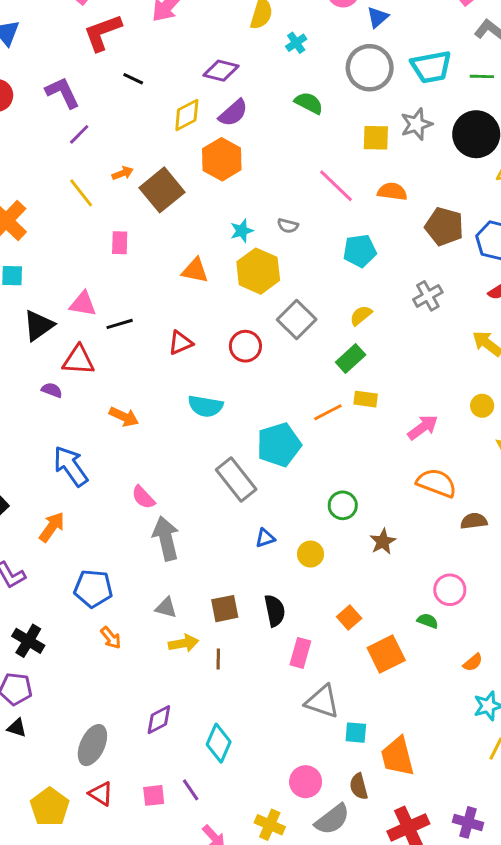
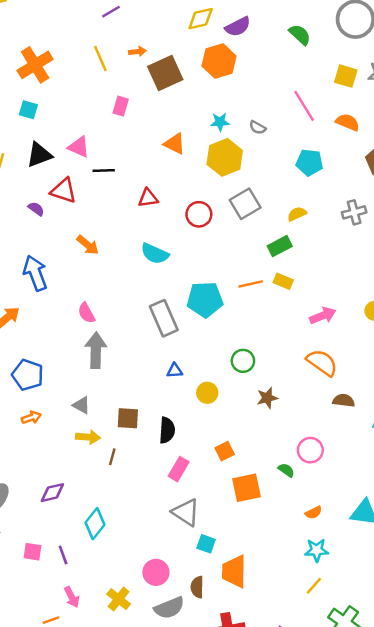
orange arrow: (111, 638) -> (31, 418), turned -84

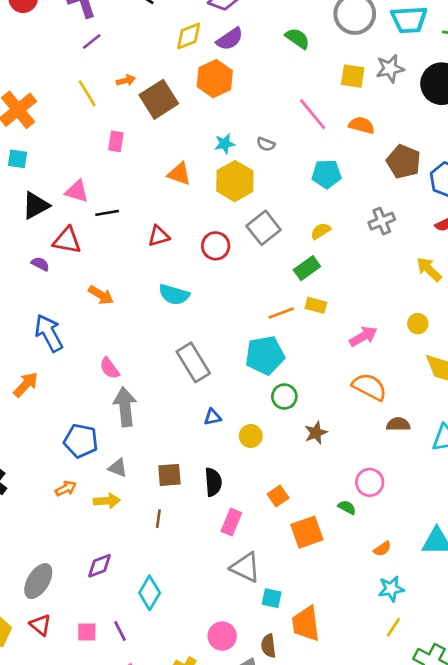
cyan pentagon: (205, 299) -> (265, 355), moved
blue pentagon: (28, 375) -> (81, 441), moved
yellow arrow: (88, 437) -> (107, 501), moved

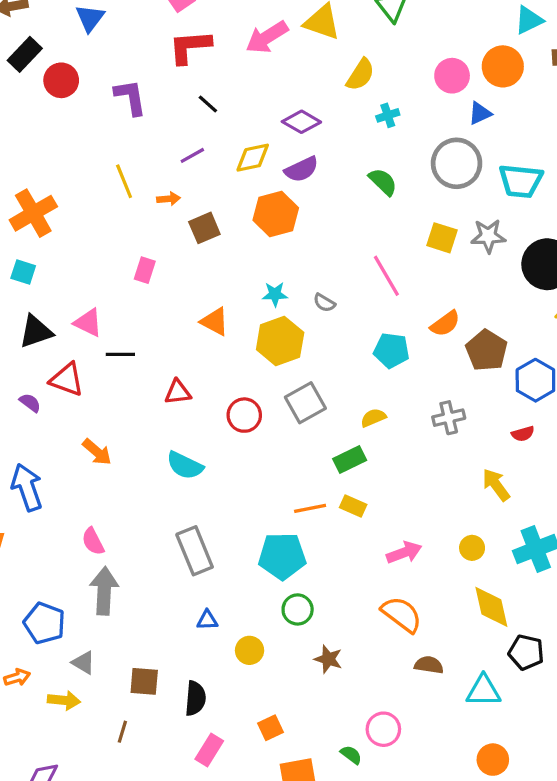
purple line: (92, 42) -> (192, 155), moved
yellow line: (87, 93) -> (124, 181), moved
brown square: (159, 99) -> (204, 228), size x0.7
orange semicircle: (362, 125) -> (445, 324), moved, turned 120
brown star: (316, 433) -> (328, 659), turned 30

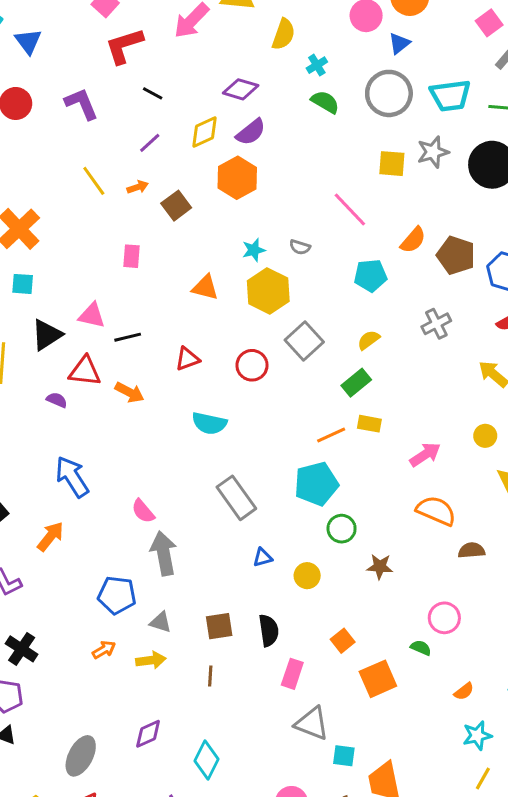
green semicircle: (383, 182) -> (325, 102), moved
orange arrow: (97, 452) -> (130, 392), moved

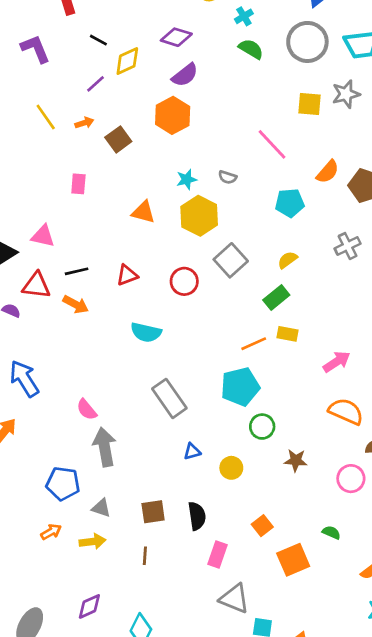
yellow diamond: (204, 132) -> (127, 61), moved
black line: (128, 337) -> (77, 271), moved
pink circle: (444, 618) -> (351, 479), moved

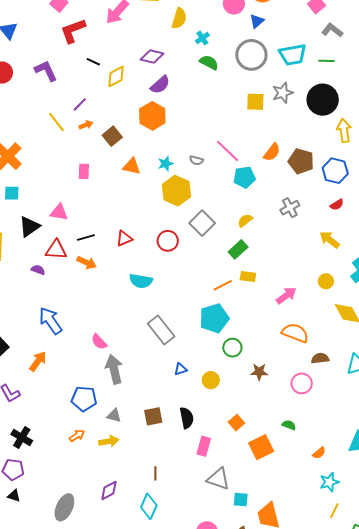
purple line: (95, 84) -> (80, 104), moved
pink line: (272, 144) -> (228, 151), moved
orange triangle: (143, 212) -> (132, 166), moved
brown line: (145, 556) -> (155, 473), moved

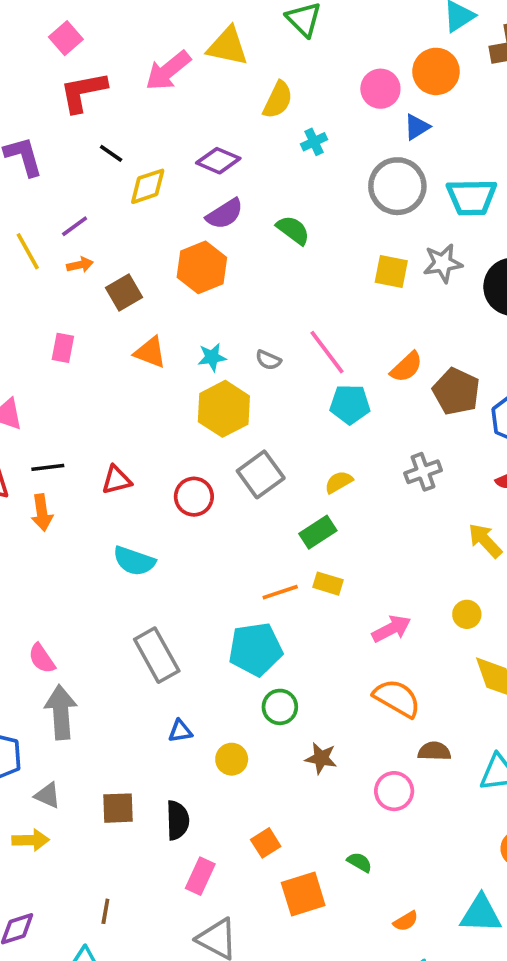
green semicircle: (209, 62) -> (293, 230), moved
orange arrow: (87, 263) -> (42, 513), turned 48

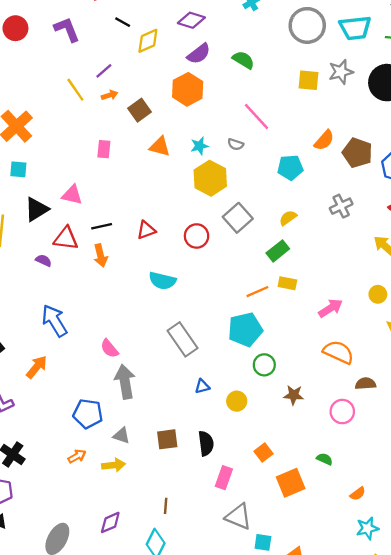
pink line: (327, 352) -> (256, 116), moved

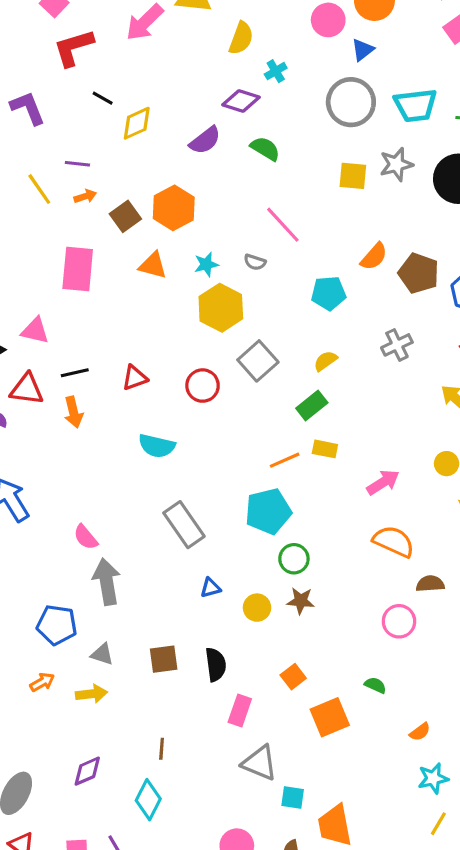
purple diamond: (191, 20) -> (241, 101), moved
purple line: (104, 71) -> (77, 164), turned 48
orange hexagon: (188, 89) -> (174, 208), moved
pink rectangle: (104, 149) -> (78, 269), size x1.8
brown star: (294, 395) -> (301, 601), moved

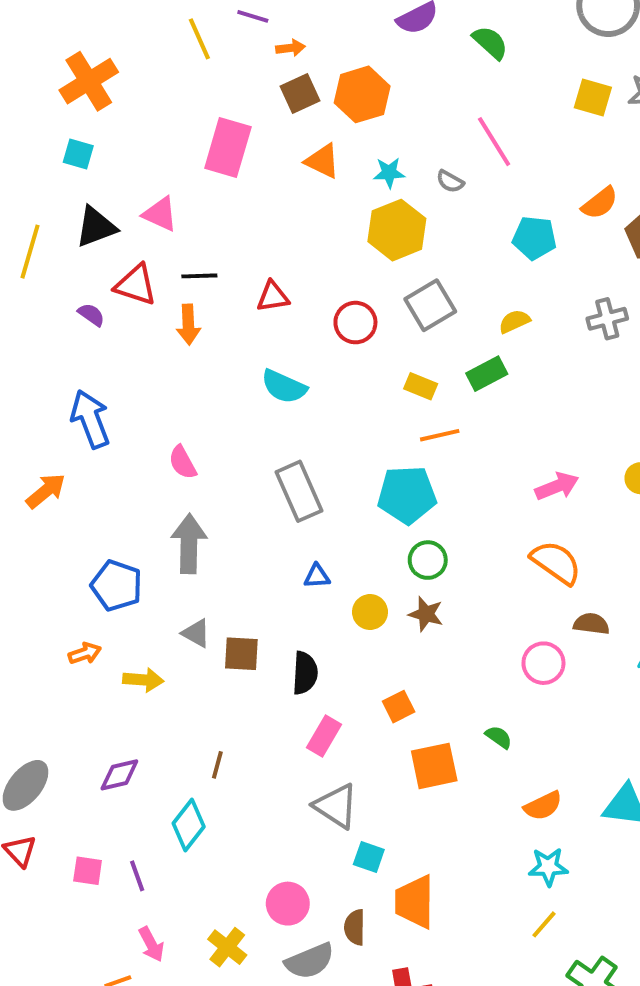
orange arrow: (85, 196) -> (291, 48), moved
yellow rectangle: (325, 449) -> (421, 386), moved
pink semicircle: (86, 537) -> (183, 462), moved
gray triangle: (102, 654) -> (196, 633), moved
orange semicircle: (420, 732) -> (543, 806), size x1.4

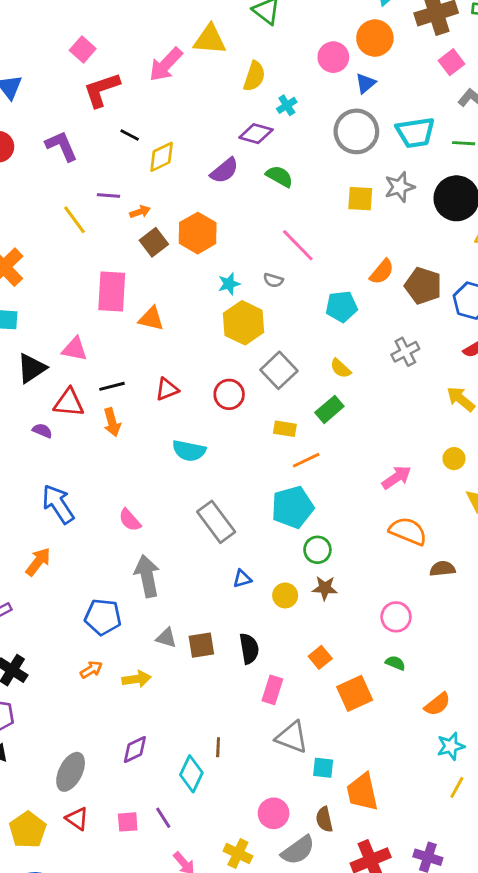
orange triangle: (322, 161) -> (151, 319), moved
yellow semicircle: (514, 321) -> (341, 368), turned -100
pink circle: (543, 663) -> (396, 617), moved
brown line: (217, 765) -> (218, 747), moved

